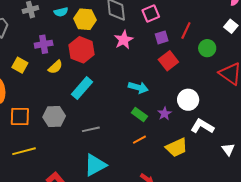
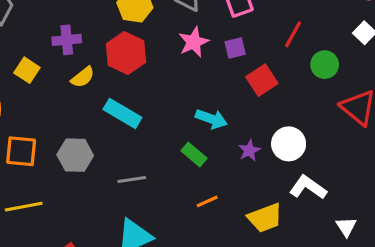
purple square: (162, 37) -> (235, 48), moved
cyan rectangle: (82, 88) -> (122, 113), turned 75
purple star: (165, 114) -> (249, 150), moved
green rectangle: (139, 115) -> (194, 155), moved

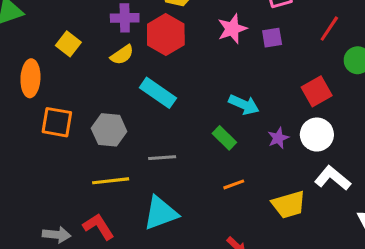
purple cross: (67, 40) -> (125, 18), moved
red square: (262, 80) -> (317, 91), moved
yellow line: (24, 207) -> (111, 181), moved

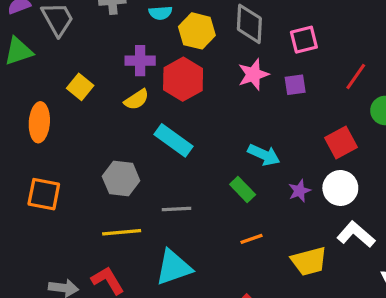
orange square: (57, 122) -> (44, 194), moved

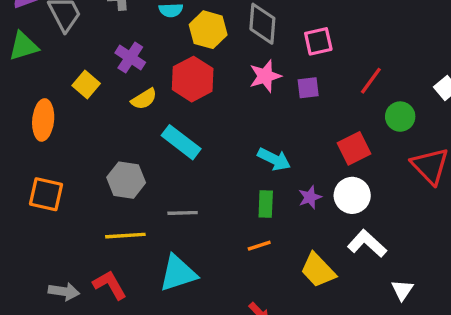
purple cross: (140, 61) -> (130, 58), moved, turned 32
green rectangle: (243, 190) -> (266, 204), moved, turned 45
yellow trapezoid: (309, 261) -> (318, 270), turned 60

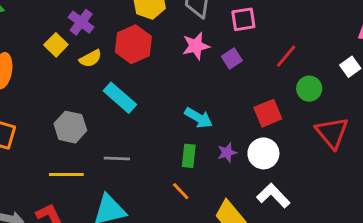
yellow square: (86, 85) -> (56, 45), moved
purple square: (308, 88) -> (232, 58), turned -30
orange line: (259, 246) -> (181, 191), turned 60

